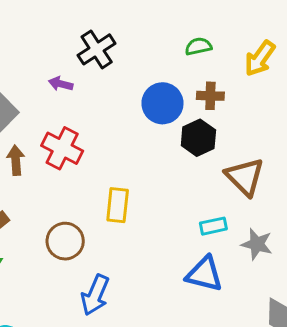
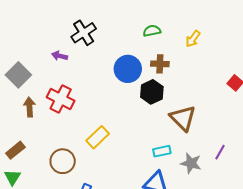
yellow arrow: (260, 58) -> (193, 39), size x0.7
yellow rectangle: (118, 205) -> (98, 137), turned 40

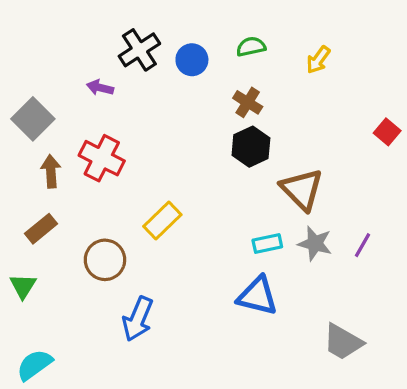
brown cross: (160, 64) -> (248, 102), moved, turned 30
blue circle: (128, 69) -> (192, 60), moved, size x0.7
brown rectangle: (15, 150) -> (41, 229), moved
gray star: (191, 163) -> (315, 243), moved

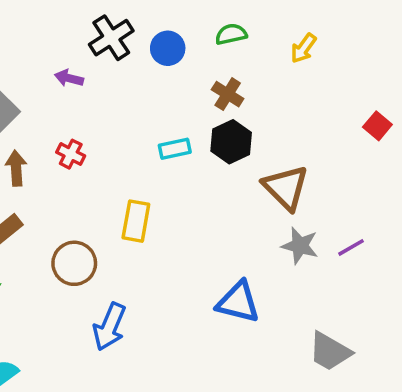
red cross: (102, 158) -> (71, 154), size x0.6
yellow rectangle: (162, 220) -> (136, 221), turned -36
cyan rectangle: (267, 243) -> (175, 149), moved
purple line: (362, 245) -> (351, 247), turned 30

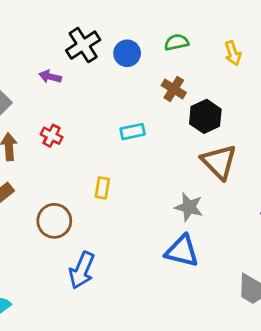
yellow arrow: (303, 48) -> (233, 53), turned -55
black hexagon: (231, 142) -> (205, 116), moved
yellow rectangle: (136, 221) -> (102, 188), size x0.7
gray star: (300, 246) -> (189, 207), moved

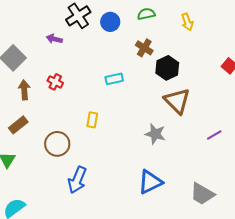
blue triangle: (182, 251) -> (150, 182), moved, turned -40

